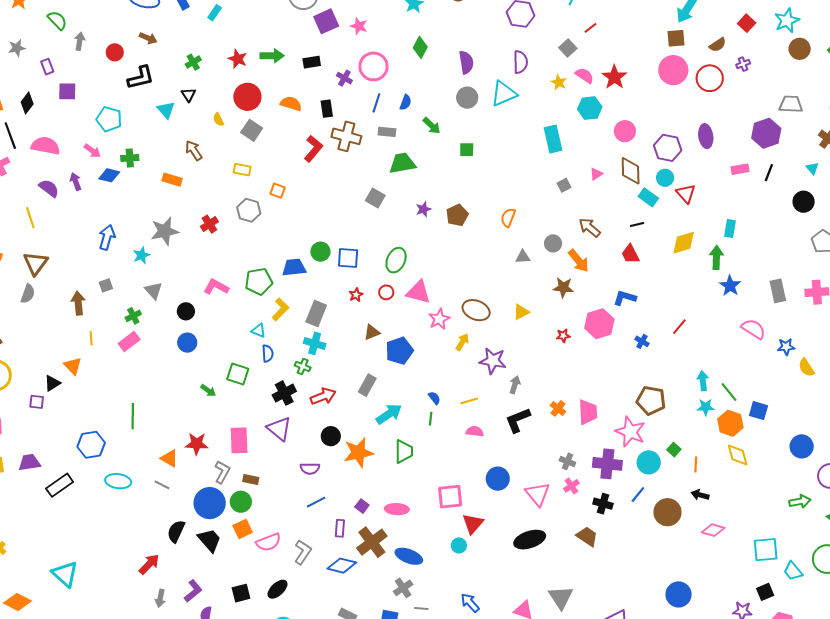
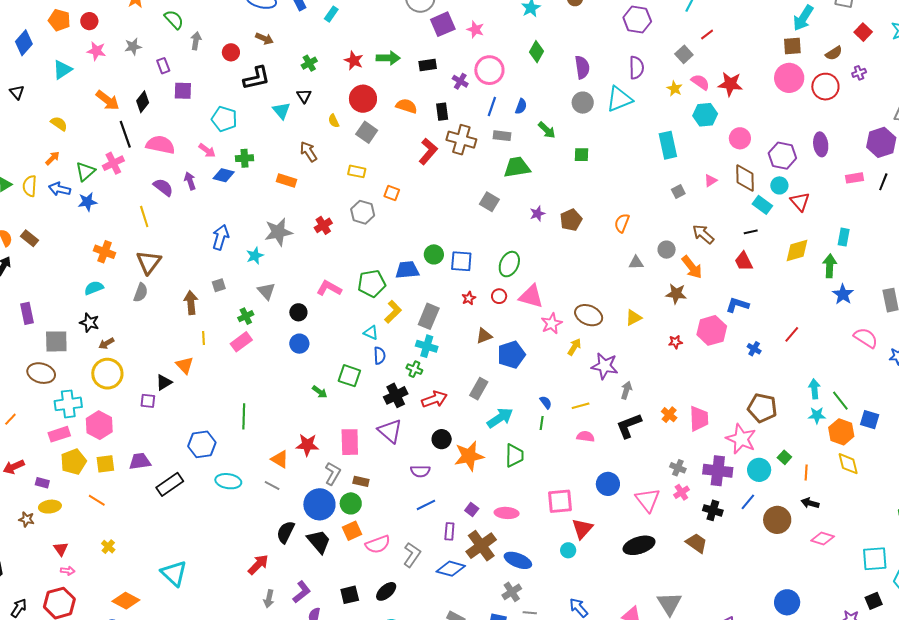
red star: (614, 77) -> (730, 84), turned -30

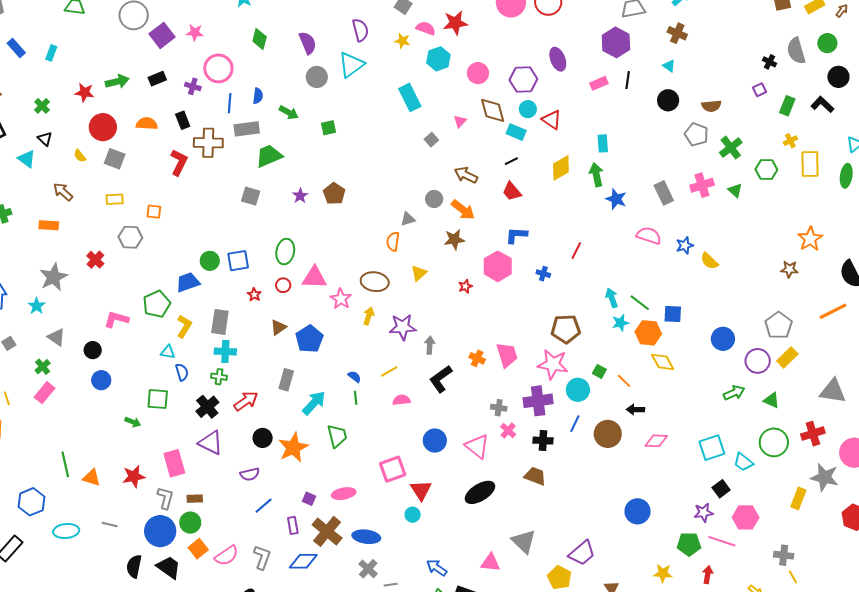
gray rectangle: (502, 136) -> (247, 129), size x1.4
orange semicircle: (622, 223) -> (393, 242), moved
orange triangle: (280, 459) -> (92, 478), moved
orange line: (806, 473) -> (624, 381), turned -35

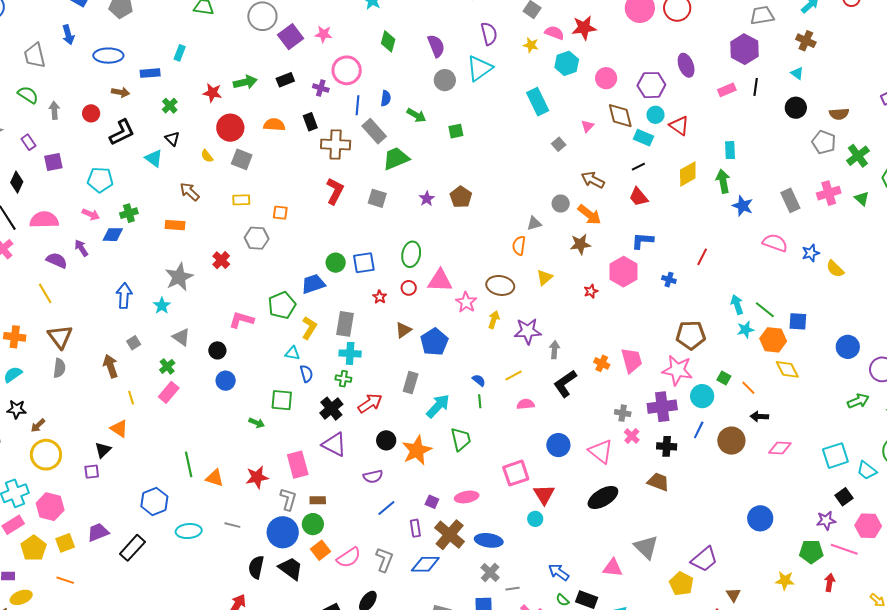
blue rectangle: (16, 48) -> (150, 73), moved, turned -54
gray rectangle: (247, 129) -> (374, 131), turned 55
red L-shape: (179, 162) -> (335, 191), moved

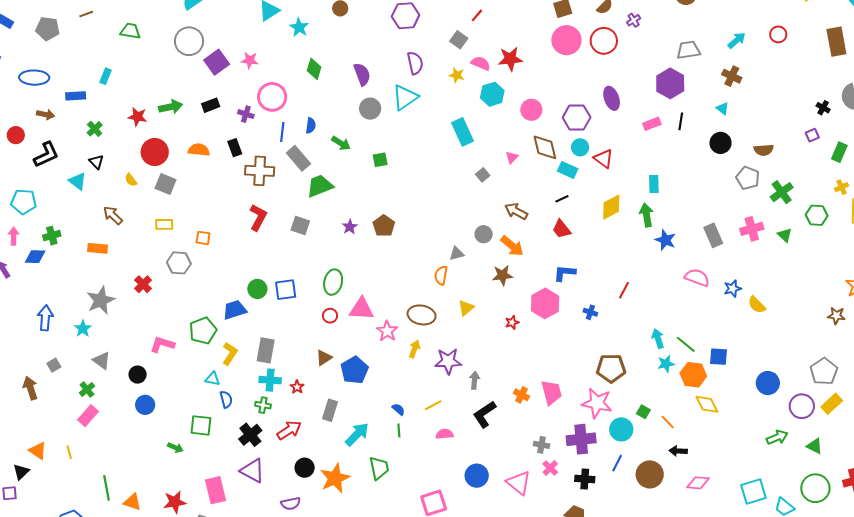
pink arrow: (91, 214) -> (14, 236), turned -114
red star: (380, 297) -> (297, 387), moved
yellow line: (131, 398) -> (69, 452), moved

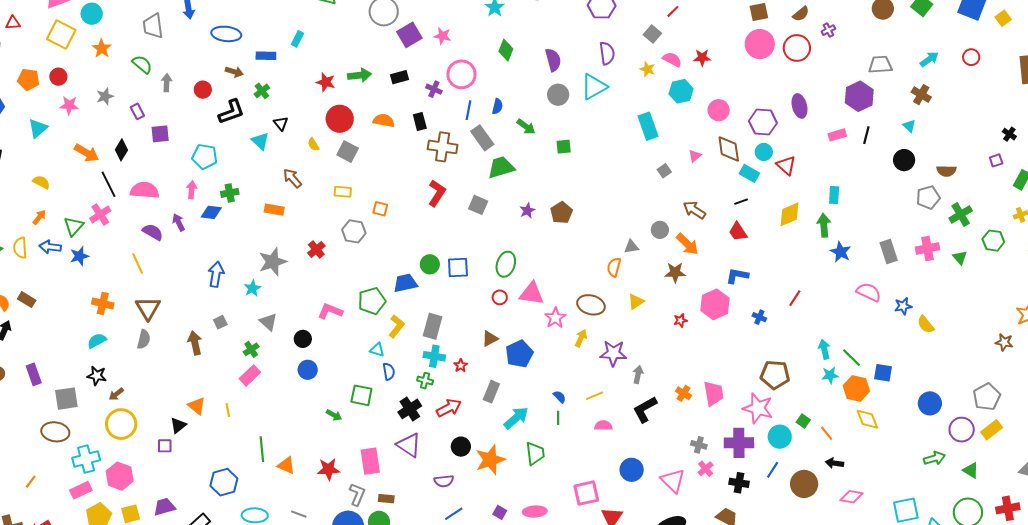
red star: (510, 59) -> (702, 58), size x0.7
green cross: (95, 129) -> (262, 91), moved
gray pentagon: (748, 178) -> (928, 197), turned 30

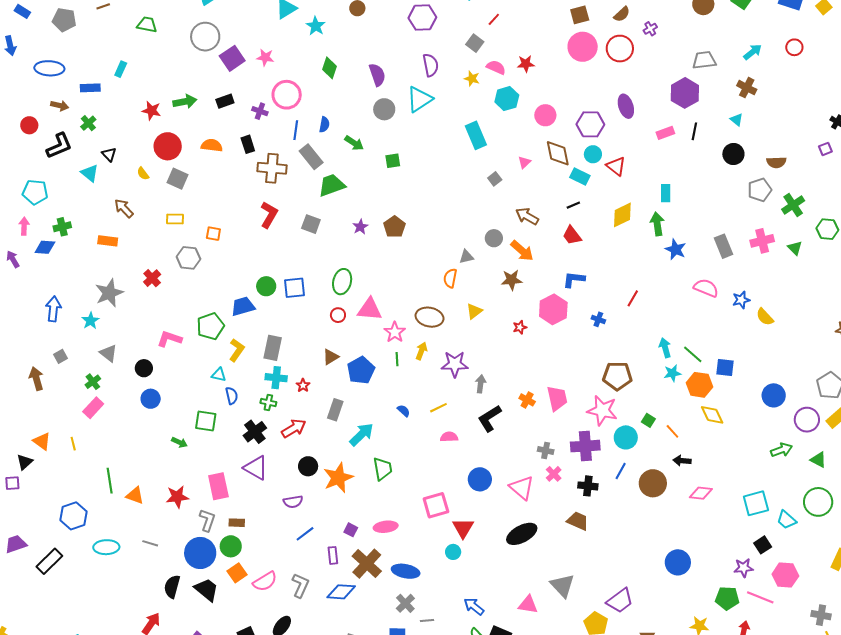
green line: (558, 418) -> (397, 359), moved

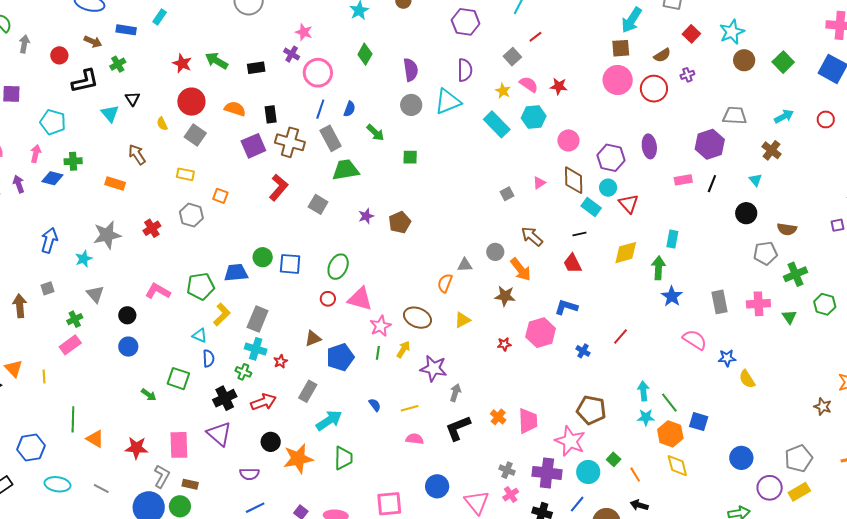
purple square: (232, 58) -> (253, 146), moved
green arrow: (185, 102) -> (217, 61), turned -150
purple cross: (260, 111) -> (292, 54), moved
cyan rectangle: (476, 135) -> (497, 124), moved, turned -32

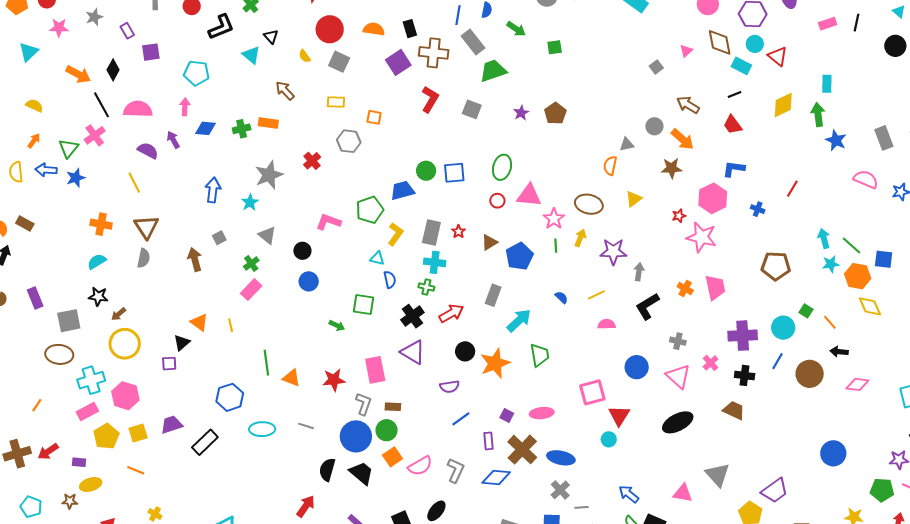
green cross: (73, 161) -> (242, 129), moved
red star: (281, 361) -> (458, 232), moved
pink star: (570, 441) -> (702, 237), moved
gray cross: (507, 470) -> (678, 341), moved

